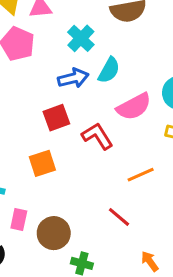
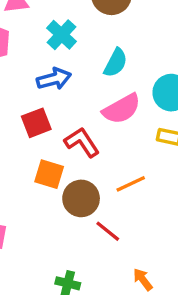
cyan semicircle: (109, 70) -> (116, 63), moved
orange square: (42, 163) -> (49, 174), moved, turned 36
brown circle: (54, 233) -> (81, 198), moved

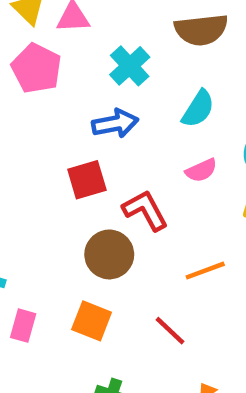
pink semicircle: (122, 109) -> (201, 170), size x0.6
orange square: (49, 174) -> (92, 321), moved
brown circle: (81, 198) -> (109, 254), moved

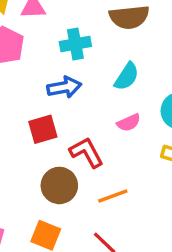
cyan cross: (130, 66) -> (75, 44), turned 32
orange line: (205, 271) -> (113, 196), moved

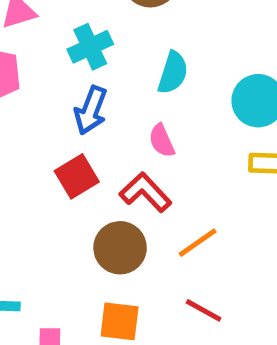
blue arrow: (64, 87) -> (91, 110), turned 136
pink semicircle: (129, 123) -> (162, 141), moved, turned 105

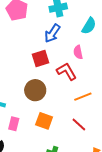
brown circle: (120, 248) -> (35, 90), moved

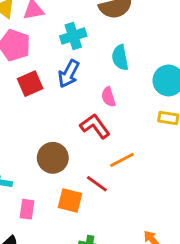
cyan semicircle: (89, 26) -> (120, 58), turned 144
red square: (40, 58) -> (30, 84), moved
red line: (79, 124) -> (97, 184), moved

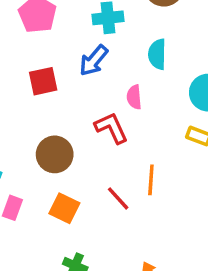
red square: (30, 84) -> (43, 81), moved
orange line: (122, 160) -> (151, 180), moved, turned -70
red line: (97, 184) -> (118, 198), moved

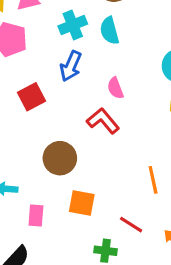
cyan semicircle: (157, 54) -> (109, 31), moved
orange line: (151, 180) -> (153, 180), moved
red line: (118, 198) -> (131, 225), moved

